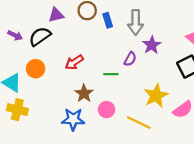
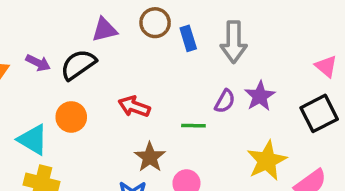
purple star: (152, 45) -> (260, 96), moved
red arrow: (74, 62) -> (134, 106), turned 54

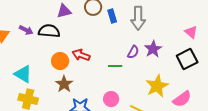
black semicircle: (78, 65) -> (49, 31), turned 40
orange circle: (71, 117) -> (60, 61), moved
brown star: (150, 157) -> (64, 84), moved

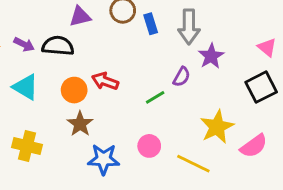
purple star: (153, 49) -> (211, 56), moved
green line: (115, 66) -> (155, 97), turned -32
cyan triangle: (23, 74) -> (26, 87), moved

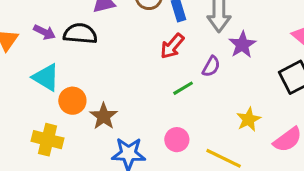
red arrow: (105, 81) -> (172, 46), moved, turned -70
orange circle: (74, 90) -> (72, 101), moved
yellow star: (217, 127) -> (249, 119), size x0.7

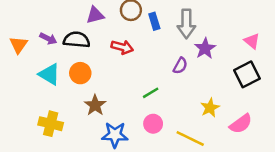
red arrow: (172, 46) -> (122, 47), moved, turned -115
green line: (183, 88) -> (151, 93), moved
orange circle: (72, 101) -> (80, 73), moved

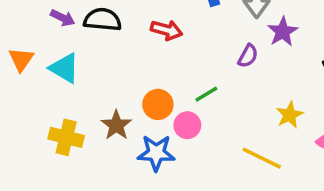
orange triangle: (19, 45) -> (21, 59), moved
orange circle: (80, 73) -> (158, 104), moved
brown star: (95, 105) -> (116, 125), moved
pink circle: (153, 124) -> (187, 125), moved

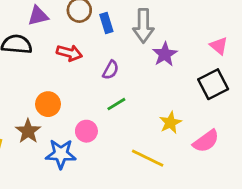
purple semicircle: (248, 56) -> (111, 70), moved
green line: (206, 94) -> (116, 104), moved
orange circle: (158, 104) -> (48, 104), moved

